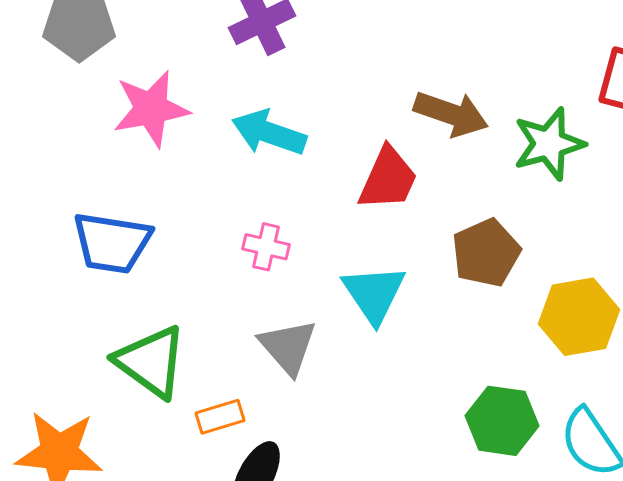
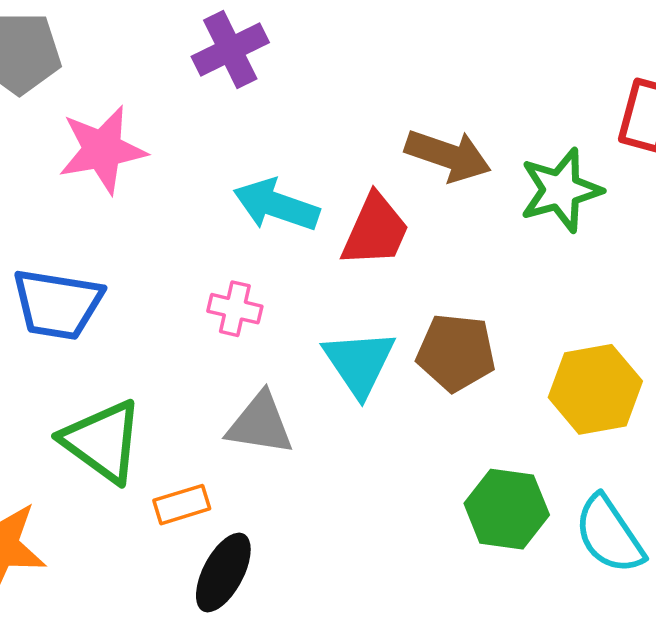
cyan arrow: (269, 133) -> (276, 205), moved
brown pentagon: (486, 253) -> (456, 352), moved, turned 30
gray triangle: (288, 347) -> (260, 424), turned -40

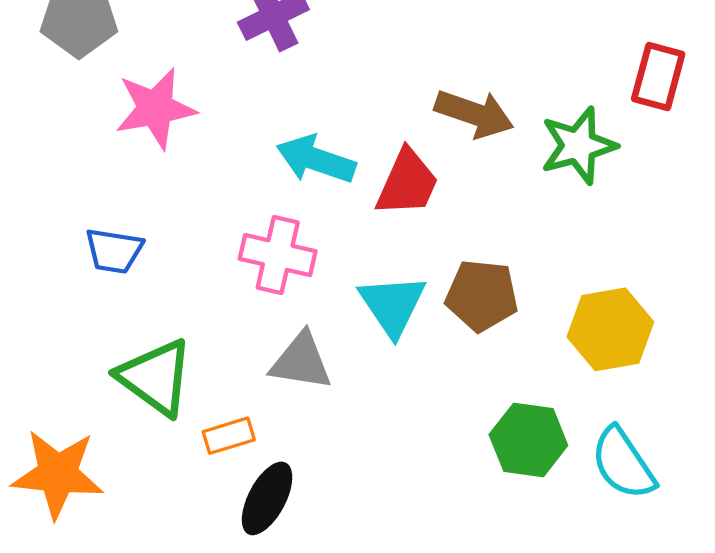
blue trapezoid: (57, 304) -> (114, 251), size x0.7
pink cross: (235, 309) -> (278, 255), size x1.5

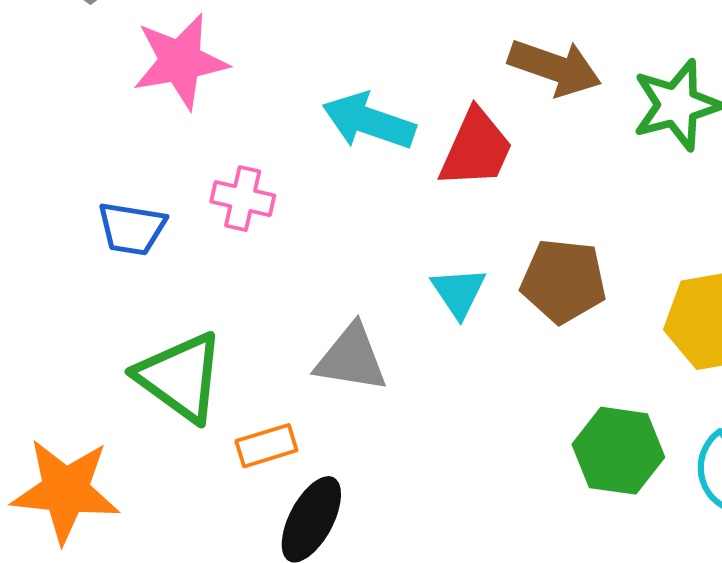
pink cross: (278, 255) -> (243, 199), moved, size x0.7
cyan triangle: (392, 305) -> (459, 292), size x0.7

